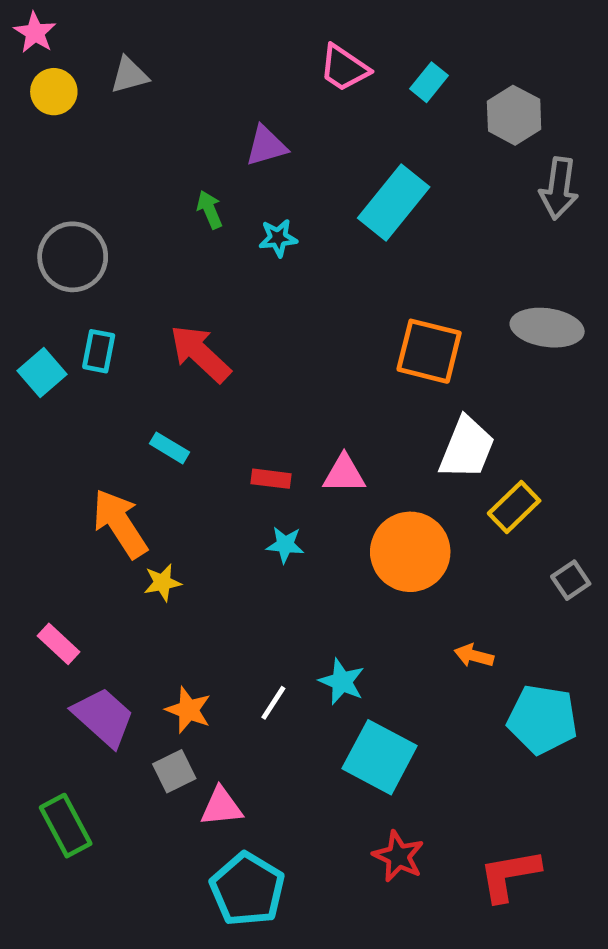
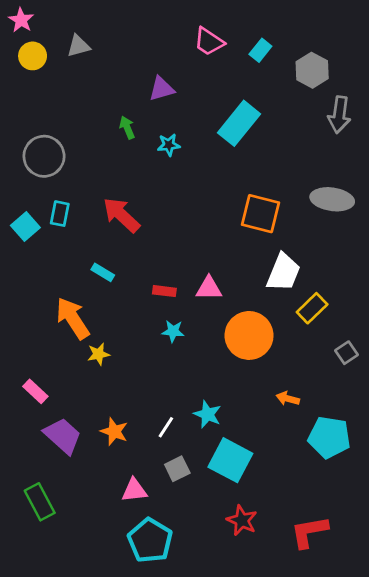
gray square: (174, 771) -> (177, 469), moved

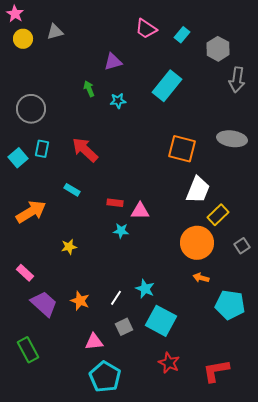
pink triangle: (209, 288) -> (140, 211), moved
orange arrow: (73, 318) -> (31, 212), moved, turned 92
orange circle: (249, 335) -> (197, 243), moved

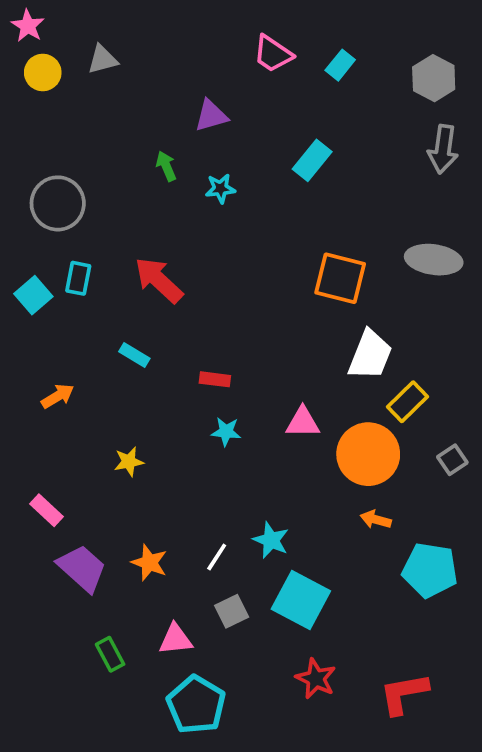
gray hexagon: (218, 49) -> (434, 78), moved
cyan rectangle: (167, 86) -> (312, 160), size x0.7
pink triangle: (140, 211) -> (303, 422), moved
orange arrow: (31, 212) -> (58, 396), size x0.6
green rectangle: (28, 350) -> (110, 654), moved, size x0.7

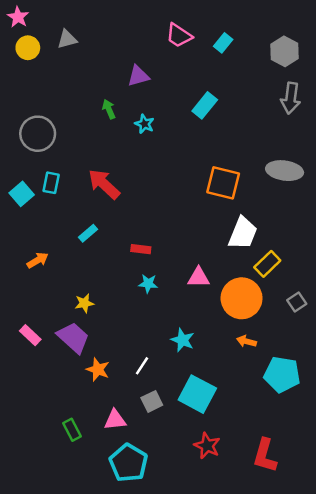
cyan star: (220, 188) -> (144, 124), turned 30
cyan rectangle: (134, 355) -> (88, 233), turned -72
cyan star: (271, 540) -> (183, 340), moved
purple trapezoid: (82, 568) -> (73, 338), moved
red L-shape: (404, 694) -> (265, 455), turned -64

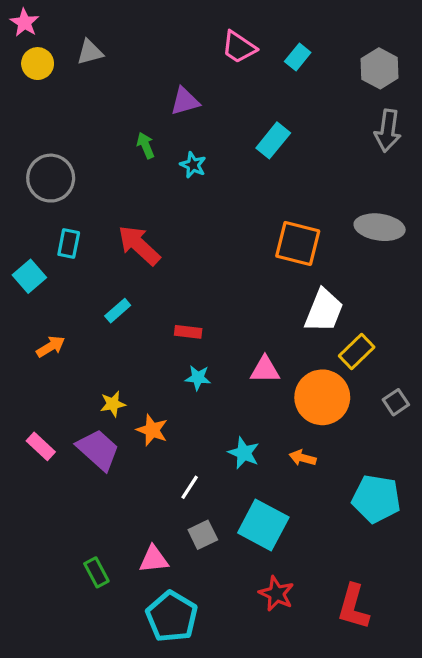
cyan square: (22, 194) -> (29, 276), moved
orange arrow: (246, 341) -> (303, 458), moved
orange star: (98, 370) -> (152, 430), moved

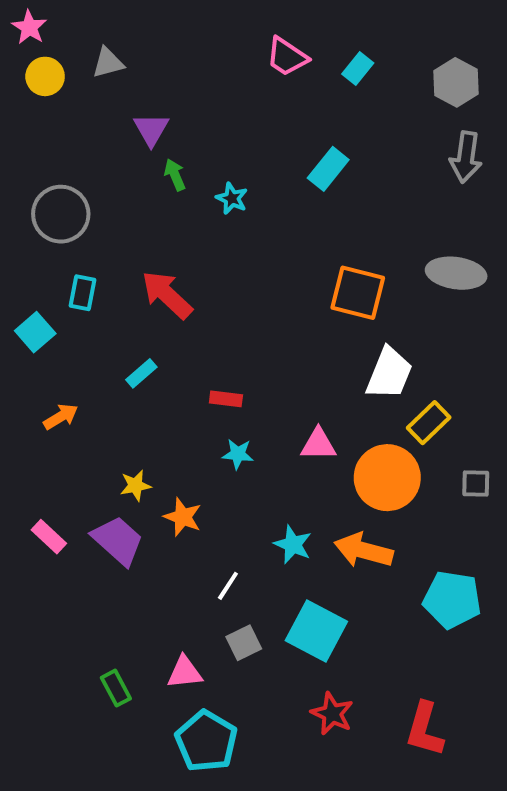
purple triangle: (185, 101) -> (151, 130), moved, turned -44
gray square: (396, 402) -> (476, 484), turned 35
orange arrow: (303, 458) -> (364, 550), size x1.8

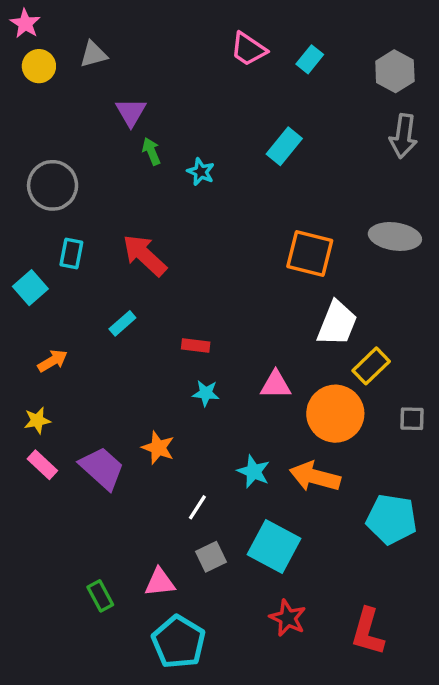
yellow star: (136, 485) -> (37, 420), moved

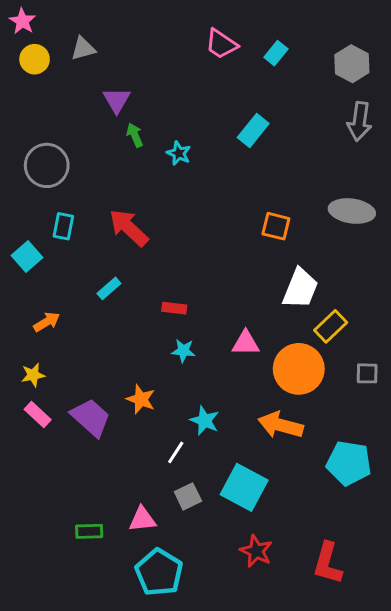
orange square: (310, 254) -> (276, 226), size x0.7
cyan star: (254, 472) -> (205, 421), moved
green rectangle: (100, 596) -> (89, 531), turned -64

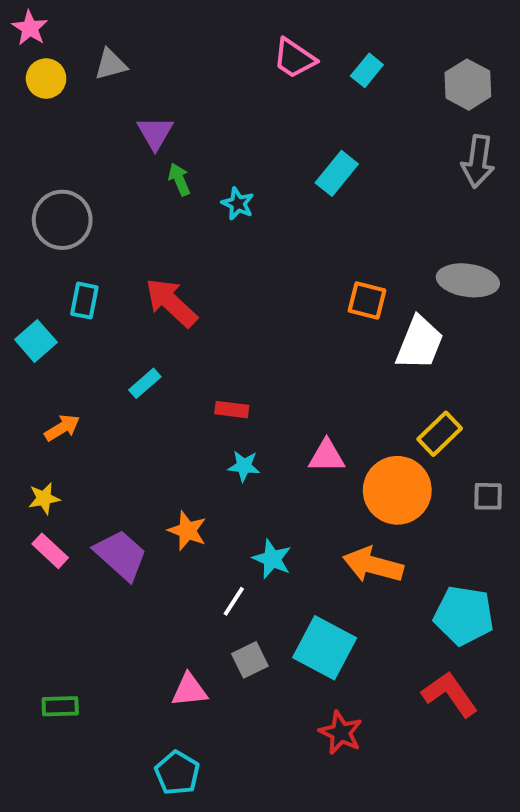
white trapezoid: (300, 288) -> (419, 343), moved
green rectangle: (89, 531) -> (60, 706), moved
red L-shape: (328, 563) -> (450, 694), moved, turned 129
cyan pentagon: (159, 572) -> (177, 773), moved, size x0.7

